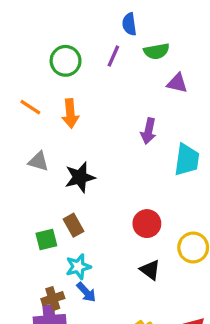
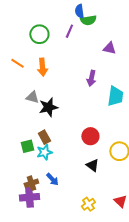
green semicircle: (156, 51) -> (88, 20), moved
gray triangle: (38, 161) -> (32, 97), moved
cyan star: (78, 267) -> (44, 152), moved

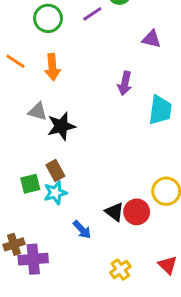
purple line: (69, 31) -> (92, 14), turned 32
red circle: (90, 136) -> (137, 212), moved
black triangle: (92, 165) -> (114, 212), moved
blue arrow: (52, 179) -> (82, 230), moved
brown cross: (31, 183) -> (14, 244), moved

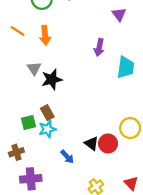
purple triangle: (151, 39) -> (119, 14), turned 40
gray triangle: (38, 111) -> (34, 68), turned 40
brown cross: (14, 244) -> (16, 152), moved

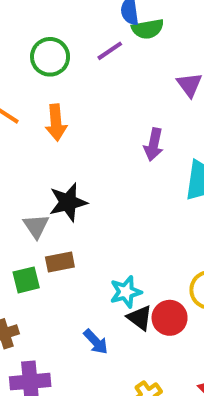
gray triangle: (34, 68) -> (36, 226), moved
brown rectangle: (47, 113) -> (60, 262), turned -72
cyan star: (47, 129) -> (126, 292), moved

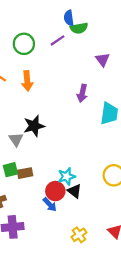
brown rectangle: (60, 262) -> (25, 173), moved
red circle: (170, 318) -> (55, 191), moved

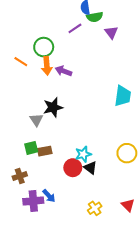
green circle: (24, 44) -> (44, 47), moved
purple triangle: (103, 60) -> (111, 32), moved
purple arrow: (82, 93) -> (63, 71), moved, turned 98
blue arrow: (50, 205) -> (49, 196), moved

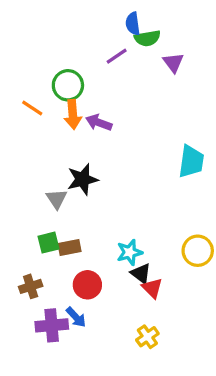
red circle: (73, 168) -> (87, 285), moved
red triangle: (128, 205) -> (152, 288), moved

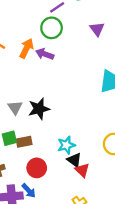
purple triangle: (173, 63) -> (97, 29), moved
green circle: (68, 85) -> (52, 28), moved
orange arrow: (73, 114) -> (26, 48), turned -150
black star: (83, 179) -> (39, 109), moved

